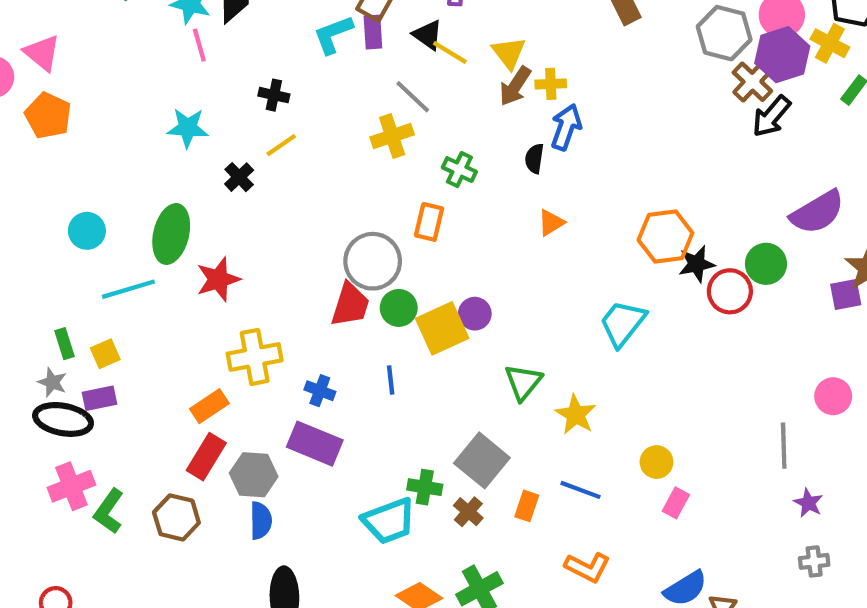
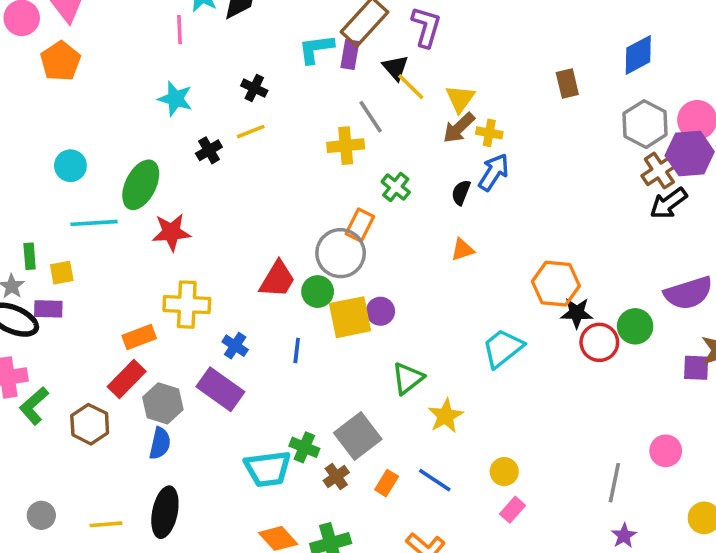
pink line: (199, 45) -> (180, 30), moved
gray circle: (373, 261) -> (341, 253), moved

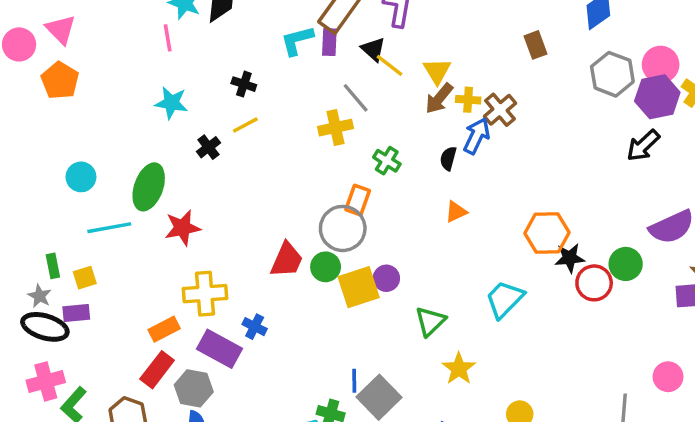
brown cross: (659, 171) -> (500, 110), moved
blue line: (297, 351) -> (354, 381), moved
green triangle: (408, 378) -> (430, 321), moved
purple rectangle: (220, 389) -> (219, 349), moved

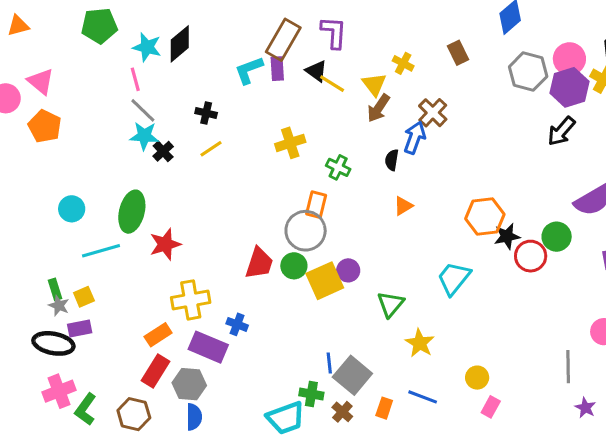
gray line: (356, 98) -> (143, 110), moved
yellow cross: (468, 100) -> (403, 63), moved, turned 30
black cross: (208, 147) -> (163, 151), moved
gray star: (40, 296) -> (59, 306), moved

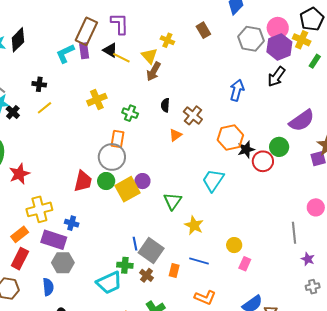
brown cross: (433, 113) -> (193, 115), moved
blue arrow: (415, 138) -> (237, 90), moved
gray hexagon: (189, 384) -> (63, 263), moved

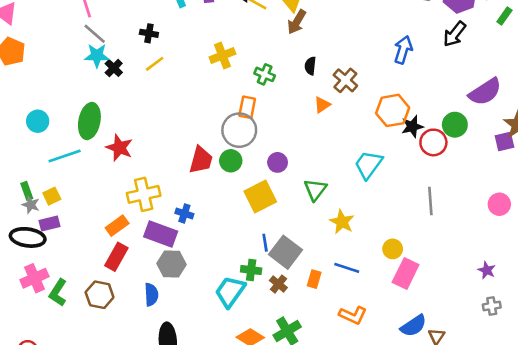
red star: (19, 174) -> (119, 148), turned -30
yellow square: (127, 189) -> (260, 197), moved
gray line: (294, 233) -> (430, 201), moved
pink rectangle: (245, 264) -> (406, 273), size x1.6
cyan trapezoid: (109, 283) -> (230, 292), turned 148

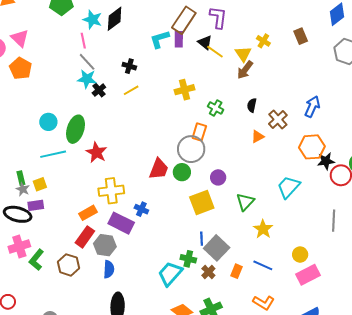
blue arrow: (403, 50) -> (312, 107), moved
cyan circle: (38, 121) -> (48, 122), moved
gray hexagon: (172, 264) -> (105, 245), moved
pink rectangle: (406, 273) -> (308, 275), turned 30

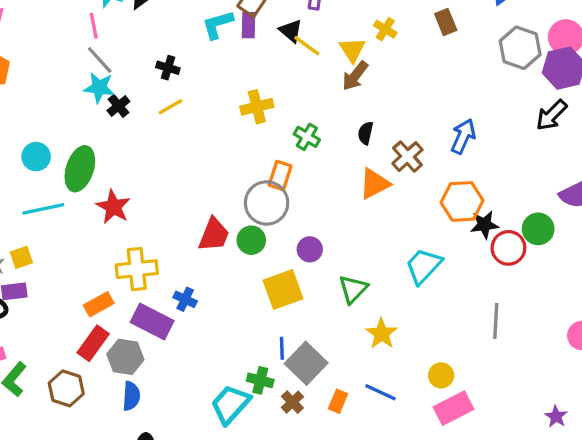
orange triangle: (258, 136) -> (374, 184), size x1.5

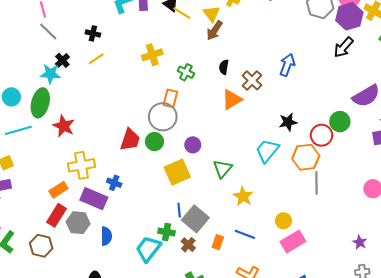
cyan star: (99, 88) -> (50, 74), moved
orange hexagon: (462, 201) -> (306, 157), moved
black star: (484, 225) -> (288, 122), moved
blue semicircle: (131, 396) -> (106, 236), moved

